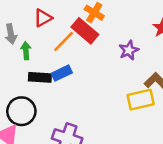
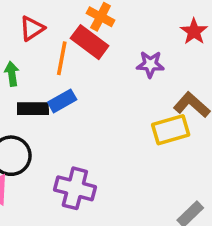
orange line: (64, 42) -> (62, 58), turned -30
purple star: (129, 50) -> (150, 64), turned 30

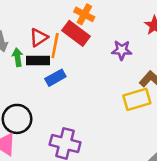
red triangle: (32, 28) -> (39, 37), moved
black rectangle: (33, 109) -> (38, 61), moved

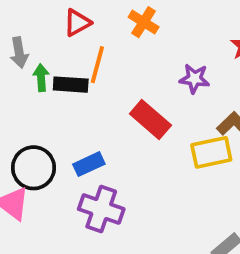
red rectangle: (76, 33) -> (150, 119), moved
red triangle: (39, 37) -> (77, 23), moved
blue rectangle: (55, 78) -> (89, 164), moved

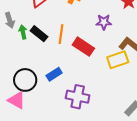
orange line: (97, 65) -> (61, 34), moved
black rectangle: (71, 85) -> (39, 34), turned 42
purple cross: (101, 209) -> (78, 97), moved

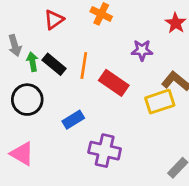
black circle: (25, 80) -> (27, 100), moved

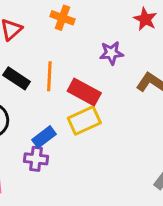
yellow rectangle: (160, 102) -> (84, 121), moved
purple cross: (105, 151) -> (36, 159), moved, size x0.7

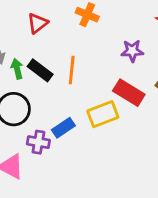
red rectangle: (84, 92) -> (129, 93), moved
purple cross: (36, 159) -> (38, 142), moved

